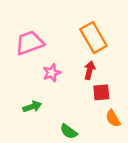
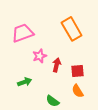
red arrow: (90, 70) -> (57, 65), moved
orange semicircle: (113, 118) -> (78, 91), moved

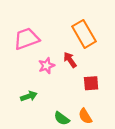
red arrow: (57, 65) -> (70, 60), moved, turned -48
orange semicircle: (78, 91) -> (85, 116), moved

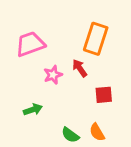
orange rectangle: (84, 34) -> (96, 39), turned 48

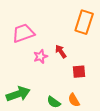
orange rectangle: (96, 39) -> (84, 22), moved
green arrow: (33, 110) -> (18, 94), moved, size x1.6

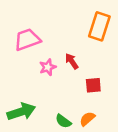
orange semicircle: (74, 100) -> (87, 119), turned 80

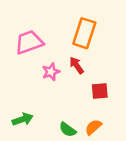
orange rectangle: (99, 26) -> (84, 33), moved
green arrow: (21, 112) -> (23, 119), size x0.7

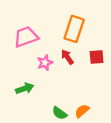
red square: (100, 91) -> (97, 57), moved
green arrow: (23, 119) -> (25, 88), moved

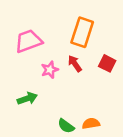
red square: (97, 57) -> (107, 63), turned 32
orange semicircle: (82, 111) -> (91, 123), turned 32

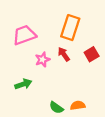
red square: (107, 63) -> (92, 54), turned 32

